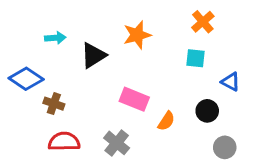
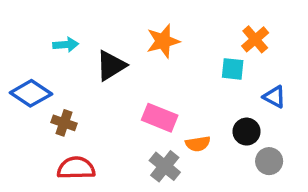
orange cross: (203, 22) -> (255, 39), moved
orange semicircle: (166, 121) -> (198, 144), turned 48
gray cross: (117, 143) -> (165, 166), moved
gray circle: (225, 147) -> (269, 161), moved

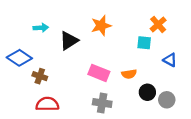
black circle: (247, 132) -> (147, 92), moved
orange semicircle: (198, 144) -> (129, 74), moved
gray cross: (165, 166) -> (102, 103), turned -30

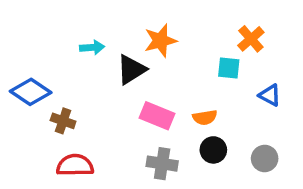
cyan arrow: (41, 28) -> (92, 47), moved
black triangle: (69, 41) -> (131, 70), moved
black circle: (147, 92) -> (213, 150), moved

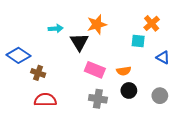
black triangle: (131, 70) -> (79, 42), turned -30

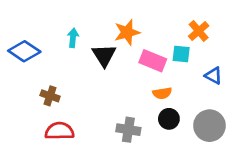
cyan arrow: (56, 29) -> (73, 38), turned -80
blue diamond: (18, 55) -> (24, 51), moved
pink rectangle: (95, 70) -> (153, 61), moved
gray circle: (160, 96) -> (209, 126), size x1.5

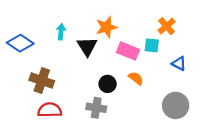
orange semicircle: (162, 93) -> (136, 78), turned -133
brown cross: (50, 96) -> (42, 81), size x1.5
black circle: (169, 119) -> (108, 84), moved
gray cross: (128, 130) -> (96, 108), moved

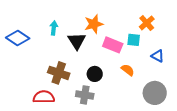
orange semicircle: (136, 78) -> (128, 70), moved
brown cross: (42, 81) -> (59, 73), moved

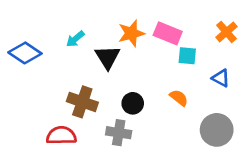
orange cross: (147, 23) -> (226, 32), moved
cyan arrow: (54, 28) -> (75, 39), turned -136
pink rectangle: (113, 45) -> (168, 33), moved

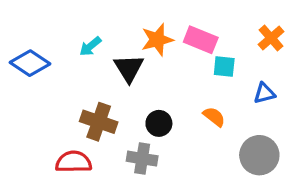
blue triangle: (221, 78) -> (264, 93), turned -42

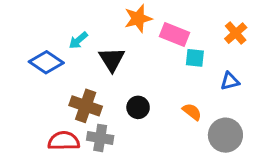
orange star: (157, 40) -> (138, 19), moved
blue diamond: (30, 63) -> (46, 62), moved
orange semicircle: (214, 117) -> (192, 112), moved
gray cross: (142, 159) -> (100, 138), moved

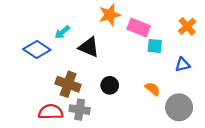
black triangle: (112, 59) -> (89, 47), turned -35

